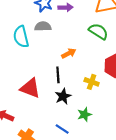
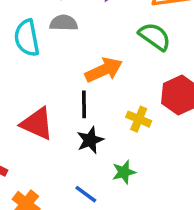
orange arrow: (69, 53) -> (104, 70), size x1.5

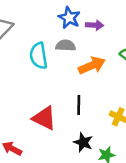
orange arrow: (104, 70) -> (92, 65), moved
black star: (90, 140) -> (83, 142), moved, turned -30

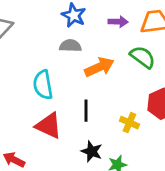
purple arrow: (95, 25) -> (118, 22), moved
cyan semicircle: (39, 56) -> (43, 85), moved

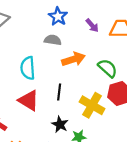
purple arrow: (118, 22) -> (92, 25), turned 40
green semicircle: (143, 57) -> (108, 68), moved
yellow cross: (129, 123) -> (92, 105), size x1.6

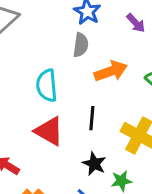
gray semicircle: (53, 40) -> (81, 45), turned 91

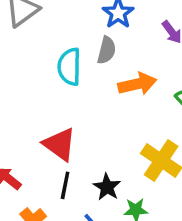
cyan semicircle: (47, 86) -> (69, 67), moved
black line: (92, 118) -> (65, 185), moved

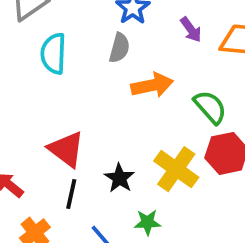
cyan semicircle: (69, 67) -> (53, 54), moved
black star: (107, 187) -> (119, 178), moved

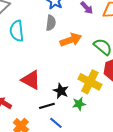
black line: (71, 194) -> (47, 106), moved, turned 70
green star: (147, 222) -> (79, 104), moved

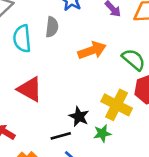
gray semicircle: (51, 23) -> (52, 27), moved
red triangle: (31, 80) -> (30, 89), moved

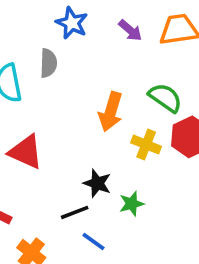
orange arrow: (92, 50) -> (111, 112), moved, turned 132
yellow cross: (117, 105) -> (146, 145), moved, size x0.7

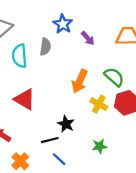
purple arrow: (130, 30) -> (88, 38), moved
green star: (132, 204) -> (100, 146), moved

